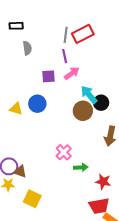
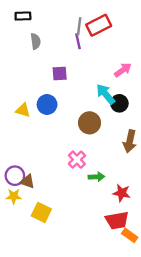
purple line: (65, 56) -> (78, 41), moved
pink arrow: (72, 73) -> (123, 70), moved
brown circle: (83, 111) -> (90, 123), moved

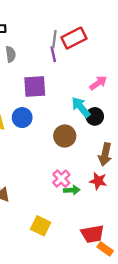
purple square: (60, 73) -> (35, 86), size x1.5
pink cross: (77, 160) -> (61, 179), moved
red star: (122, 193) -> (98, 181), moved
yellow square: (41, 212) -> (41, 226), moved

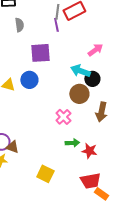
cyan arrow: (81, 107) -> (80, 71), turned -30
brown circle: (65, 136) -> (79, 94), moved
pink cross: (61, 179) -> (63, 117), moved
red star: (98, 181) -> (89, 151), moved

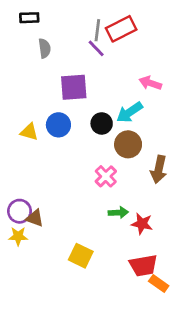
purple line: (56, 25) -> (96, 48), turned -32
pink arrow: (95, 50) -> (150, 83), turned -126
cyan arrow: (80, 71) -> (129, 112), turned -54
black circle: (92, 79) -> (102, 123), moved

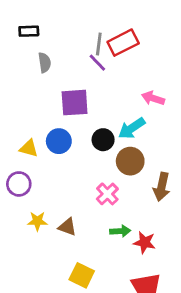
purple circle: (19, 211) -> (19, 184), moved
brown triangle: (35, 218) -> (67, 227), moved
yellow star: (18, 236) -> (37, 221), moved

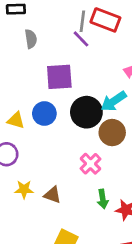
red rectangle: (123, 43) -> (105, 20), turned 48
black circle: (103, 140) -> (86, 112), size x1.5
green arrow: (120, 231) -> (103, 199), turned 84

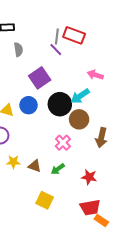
purple square: (59, 77) -> (40, 78), turned -30
green arrow: (103, 199) -> (58, 169), moved, turned 64

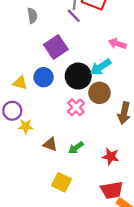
pink cross: (63, 143) -> (76, 107), moved
yellow star: (13, 162) -> (26, 126), moved

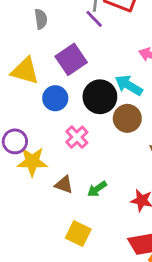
cyan arrow: (101, 67) -> (129, 85), turned 65
yellow triangle: (20, 83) -> (25, 71), moved, size x1.5
pink cross: (76, 107) -> (77, 137), moved
yellow star: (26, 126) -> (32, 162), size x1.5

